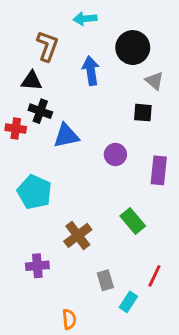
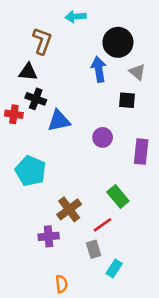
blue arrow: (91, 71) -> (99, 69), moved
purple cross: (37, 266) -> (49, 236), moved
red line: (154, 276) -> (103, 225), moved, turned 30

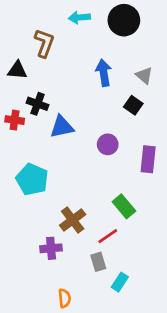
black circle: (118, 42) -> (124, 20), moved
black triangle: (28, 72) -> (17, 70), moved
black square: (127, 100) -> (133, 105), turned 30

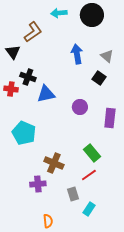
brown L-shape: (44, 43) -> (33, 32), turned 35
black triangle: (17, 70) -> (13, 52), turned 49
brown cross: (73, 220) -> (54, 163), turned -30
red line: (108, 236) -> (89, 175), moved

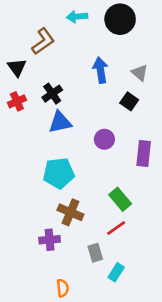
black cross: (28, 77) -> (52, 94), moved, turned 35
red cross: (11, 89) -> (17, 101), moved, turned -32
cyan pentagon: (24, 133) -> (59, 173), moved, turned -30

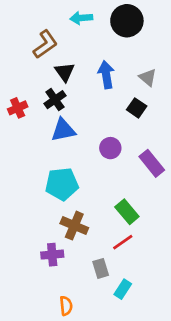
black triangle: (17, 67) -> (65, 72), moved
purple rectangle: (144, 154) -> (152, 163), turned -45

